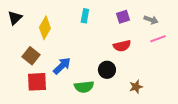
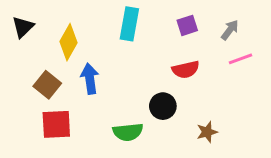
cyan rectangle: (85, 16) -> (129, 24), size x1.5
gray arrow: (151, 20) -> (230, 30), turned -72
blue arrow: (62, 66) -> (90, 79), moved, turned -54

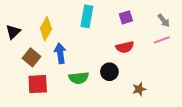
black triangle: (23, 27) -> (13, 32), moved
gray arrow: (230, 30) -> (164, 20), moved, turned 104
green semicircle: (128, 132) -> (79, 78), moved

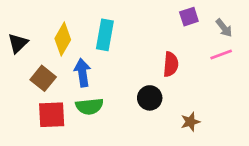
cyan rectangle: (87, 16) -> (105, 35), moved
purple square: (126, 17) -> (189, 17), moved
red semicircle: (125, 47) -> (171, 64), turned -72
green semicircle: (79, 78) -> (89, 106), moved

